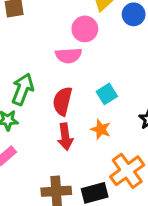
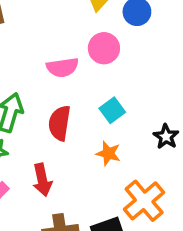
pink circle: (85, 29) -> (104, 48), moved
red arrow: (65, 137) -> (42, 180), moved

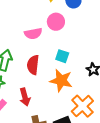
cyan square: (112, 110) -> (62, 56), turned -32
orange star: (108, 153) -> (61, 81), size x1.6

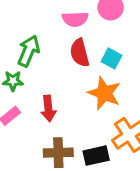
red semicircle: (33, 65) -> (80, 53), moved, turned -30

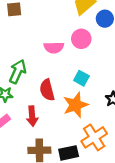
red semicircle: (80, 53) -> (47, 90), moved
orange star: (104, 93) -> (76, 105), turned 30

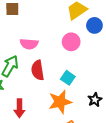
pink semicircle: (54, 47) -> (29, 44), moved
red semicircle: (47, 90) -> (38, 70), moved

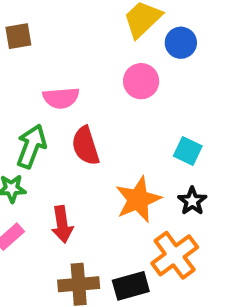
cyan square: (68, 78) -> (188, 151), moved
black star: (95, 100) -> (192, 201), moved

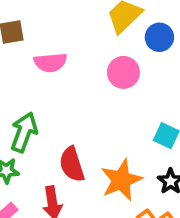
pink semicircle: (61, 98) -> (50, 62), moved
red semicircle: (85, 146) -> (72, 164), moved

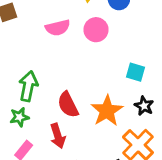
pink semicircle: (50, 62) -> (58, 28), moved

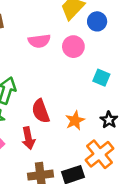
cyan square: (136, 72) -> (101, 78), moved
orange star: (107, 111) -> (75, 121), size x0.7

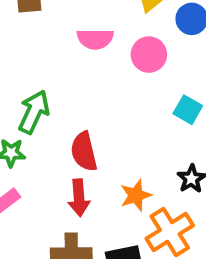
orange star: (75, 121) -> (136, 195), moved
red arrow: (28, 138) -> (79, 198), moved

